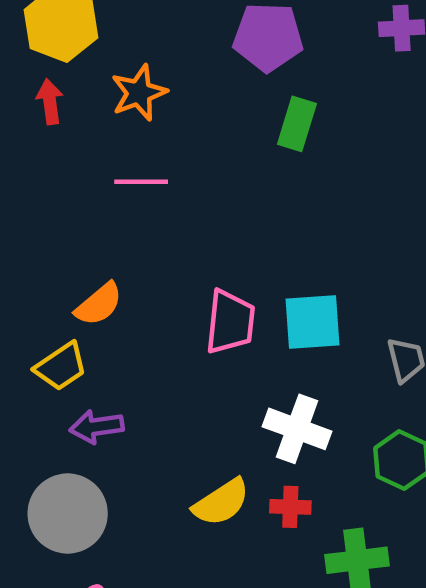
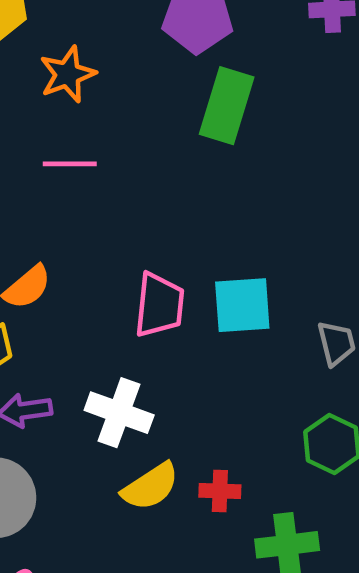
green rectangle: (297, 124) -> (227, 106), size x1.4
white cross: (297, 429) -> (119, 413), moved

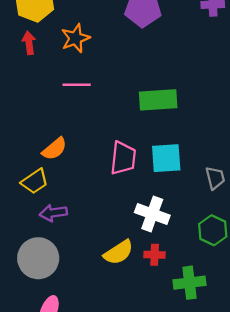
green rectangle: (227, 106) -> (158, 100), moved, turned 69
white cross: (119, 413) -> (152, 214), moved

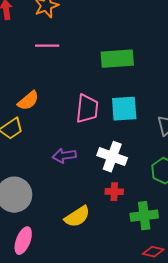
purple arrow: (53, 213) -> (64, 156), moved
yellow semicircle: (118, 252) -> (77, 217), moved

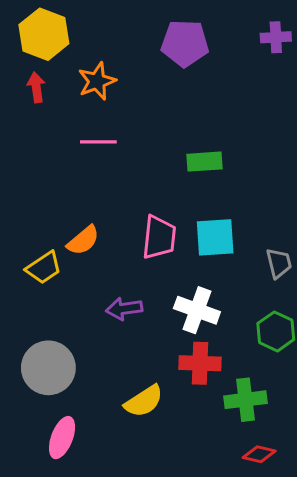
green rectangle: (117, 59) -> (205, 162), size x0.7
orange semicircle: (28, 101) -> (83, 240), moved
red cross: (114, 192) -> (200, 363), size x1.5

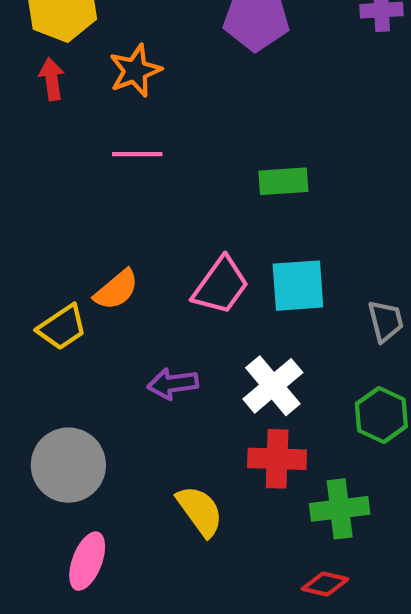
pink trapezoid: (159, 237) -> (221, 286), turned 30
white cross: (197, 310) -> (273, 386), turned 30
yellow semicircle: (144, 401) -> (200, 511), turned -93
red diamond: (259, 454) -> (325, 584), moved

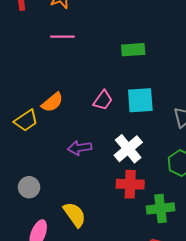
pink trapezoid: (221, 286) -> (103, 100), size x0.7
gray circle: (68, 465) -> (29, 187), size x0.6
yellow semicircle: (200, 511) -> (75, 215), moved

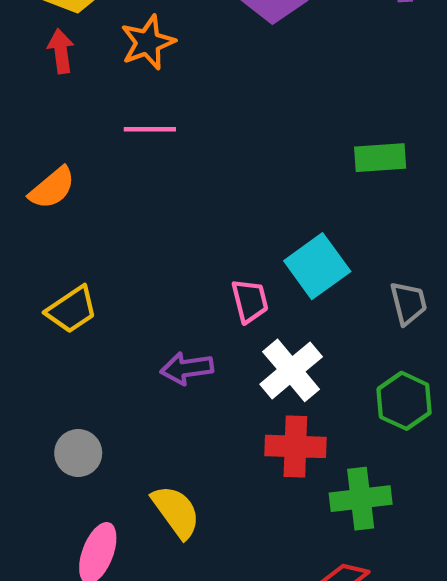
green rectangle: (133, 50) -> (380, 158), moved
pink trapezoid: (103, 100) -> (250, 301), moved, turned -50
cyan square: (140, 100) -> (317, 266), turned -32
orange semicircle: (52, 102) -> (52, 188), moved

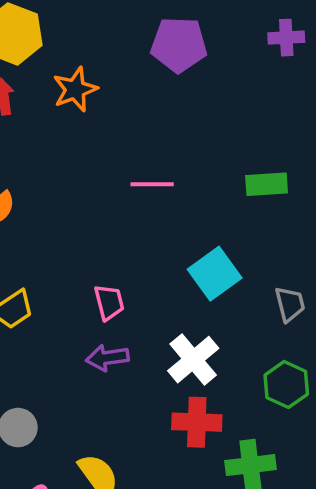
pink line: (150, 129) -> (152, 184), moved
pink trapezoid: (250, 301) -> (109, 302), moved

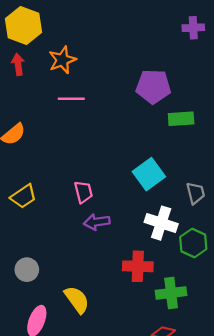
purple pentagon: (179, 45) -> (153, 87), moved
pink line: (152, 184) -> (71, 99), moved
purple arrow: (107, 358) -> (97, 222), moved
white cross: (193, 360) -> (161, 223), moved, turned -32

